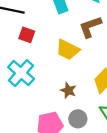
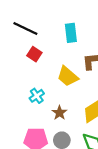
cyan cross: (21, 73) -> (37, 96), moved, size x0.6

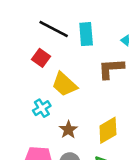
black line: (25, 28) -> (54, 29), moved
yellow trapezoid: (68, 76) -> (64, 84), moved

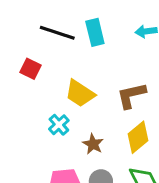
red square: (41, 58) -> (30, 69), moved
brown L-shape: (111, 69) -> (131, 95), moved

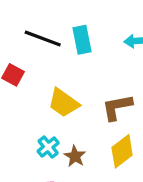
cyan cross: (59, 125) -> (48, 147), moved

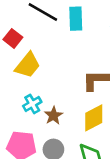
yellow trapezoid: (64, 103) -> (28, 65), moved, turned -96

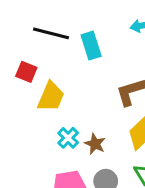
cyan rectangle: (76, 19) -> (91, 46), moved

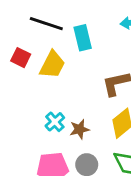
yellow trapezoid: (51, 97) -> (52, 65), moved
brown star: (95, 144) -> (79, 129), turned 30

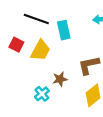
brown star: (79, 129) -> (60, 79), moved

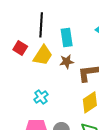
black line: (36, 19) -> (41, 25), turned 70
brown star: (60, 79) -> (67, 62), moved

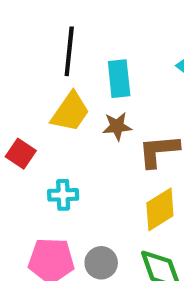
red square: (20, 48) -> (21, 154), moved
cyan cross: (41, 97) -> (63, 195), turned 32

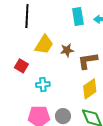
black line: (69, 51) -> (27, 16), moved
cyan rectangle: (119, 79) -> (78, 16), moved

